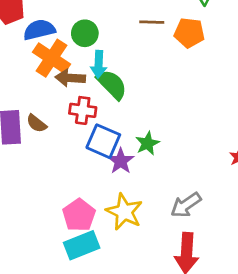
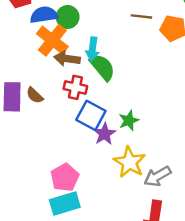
green circle: (85, 33) -> (68, 17), moved
yellow star: (124, 212) -> (130, 162), moved

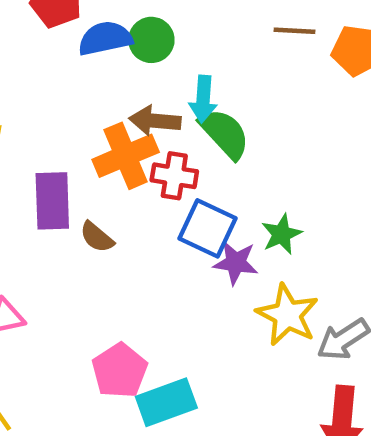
orange cross: (52, 40) -> (126, 156), moved, turned 32
brown semicircle: (35, 95) -> (97, 237), moved
purple star: (104, 134) -> (236, 263), turned -30
pink pentagon: (65, 177) -> (120, 371), moved

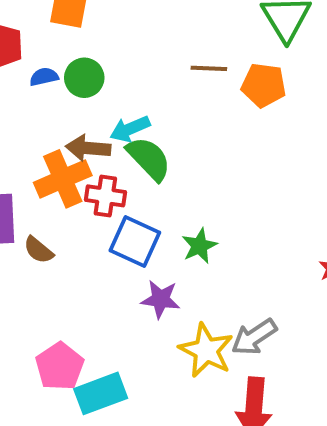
blue semicircle: (105, 38) -> (44, 77), size x0.6
cyan arrow: (203, 99) -> (130, 129), turned 63
purple star: (236, 263) -> (161, 299), moved
yellow star: (287, 315) -> (206, 350), moved

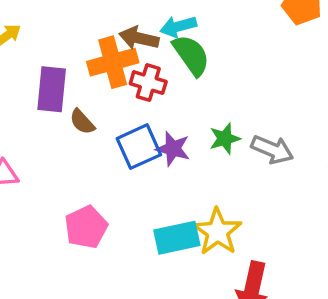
blue square: (135, 241) -> (139, 147), moved, turned 33
purple star: (161, 299) -> (173, 149), moved
gray arrow: (254, 337) -> (272, 150), moved, turned -132
cyan rectangle: (101, 393) -> (177, 238), moved

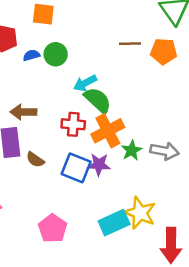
brown arrow: (139, 38) -> (23, 112), moved
orange cross: (113, 62) -> (108, 131), moved
blue square: (139, 147) -> (76, 168), turned -32

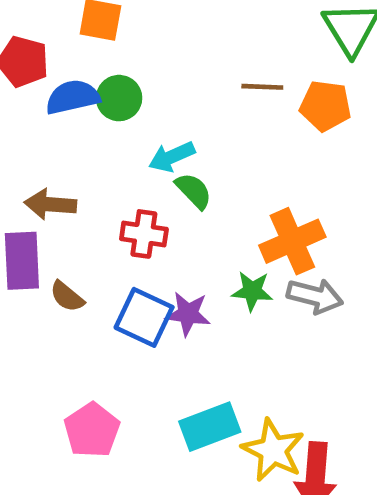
blue semicircle: (31, 55) -> (73, 97), size x1.6
green semicircle: (98, 100) -> (194, 191), size x0.7
orange cross: (108, 131) -> (292, 241), moved
green star: (132, 150) -> (252, 291), turned 30
yellow star: (140, 213) -> (273, 450), moved

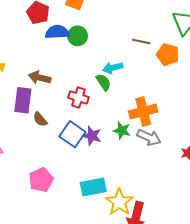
cyan arrow: (172, 157) -> (113, 68), moved

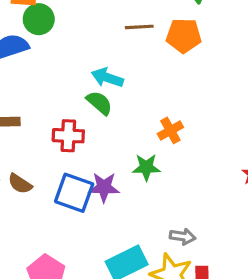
green circle: (78, 36) -> (39, 19), moved
cyan arrow: (113, 68) -> (107, 78), turned 48
orange cross: (143, 112) -> (170, 130), size x0.6
gray arrow: (149, 137) -> (183, 236), moved, size x0.7

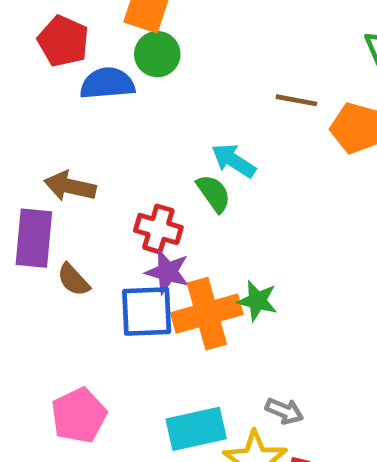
orange cross: (170, 130) -> (207, 314), moved, size x1.8
purple star: (104, 187) -> (167, 272), moved
blue square: (74, 193) -> (147, 311), turned -36

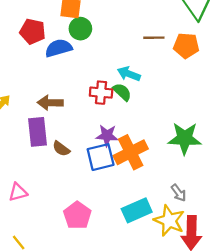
red cross: (158, 229) -> (101, 93), moved
green star: (257, 301) -> (185, 138), moved, size x1.6
gray arrow: (284, 411) -> (179, 193), turned 42

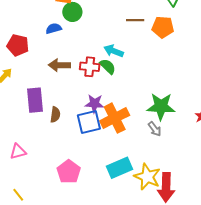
red pentagon: (33, 31) -> (18, 45), moved
blue semicircle: (59, 48) -> (54, 28), size x0.7
brown arrow: (50, 103) -> (59, 65), moved
brown semicircle: (61, 149) -> (55, 115), turned -119
gray arrow: (179, 193) -> (155, 129), moved

